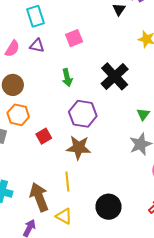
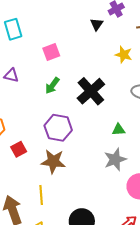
purple triangle: (37, 46) -> (11, 75), moved
green arrow: (67, 78) -> (52, 85), moved, turned 48
green triangle: (143, 114) -> (119, 130), turned 48

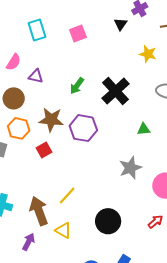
pink square: (51, 52) -> (78, 34), moved
gray star: (115, 159) -> (130, 168), moved
brown star: (53, 161) -> (51, 120), moved
yellow line: (41, 195) -> (67, 196), turned 48

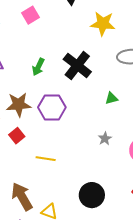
yellow star: (148, 54) -> (103, 24), size x1.4
gray star: (130, 168) -> (105, 139), size x0.6
yellow line: (67, 196) -> (46, 159), moved, turned 66

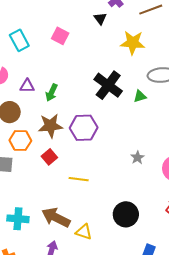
pink square: (31, 15) -> (60, 36), turned -30
green arrow: (38, 67) -> (51, 93), moved
green triangle: (111, 98) -> (140, 96), moved
brown arrow: (22, 197) -> (56, 218), turned -32

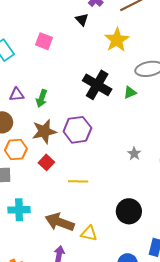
yellow star: (133, 43) -> (117, 40), turned -30
cyan cross: (18, 219) -> (19, 210), moved

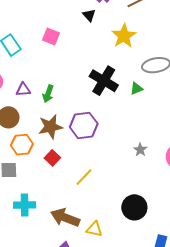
yellow line: (78, 181) -> (84, 177), turned -48

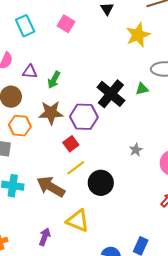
black cross: (104, 81) -> (111, 94), moved
red square: (52, 158) -> (71, 144), moved
black circle: (134, 207) -> (101, 183), moved
brown arrow: (65, 218) -> (51, 187), moved
yellow triangle: (94, 229) -> (78, 221), size x1.4

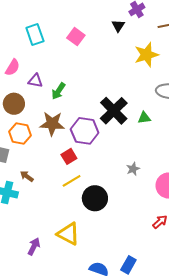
green triangle: (142, 89) -> (144, 118), moved
brown arrow: (51, 187) -> (27, 176), moved, size x0.5

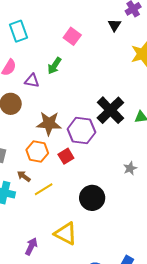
cyan rectangle: (35, 34) -> (18, 31), moved
green arrow: (58, 91) -> (54, 66), moved
orange hexagon: (20, 133) -> (37, 151), moved
yellow line: (72, 181) -> (44, 189), moved

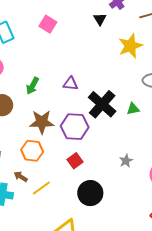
pink square: (72, 36) -> (48, 24), moved
green arrow: (54, 66) -> (33, 86), moved
purple triangle: (32, 81) -> (71, 84), moved
red square: (66, 156) -> (75, 161), moved

